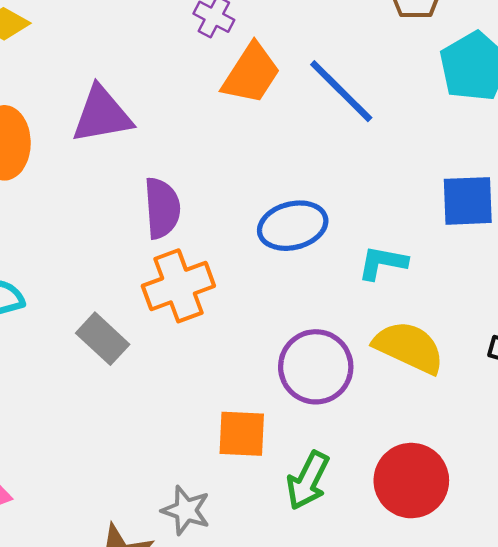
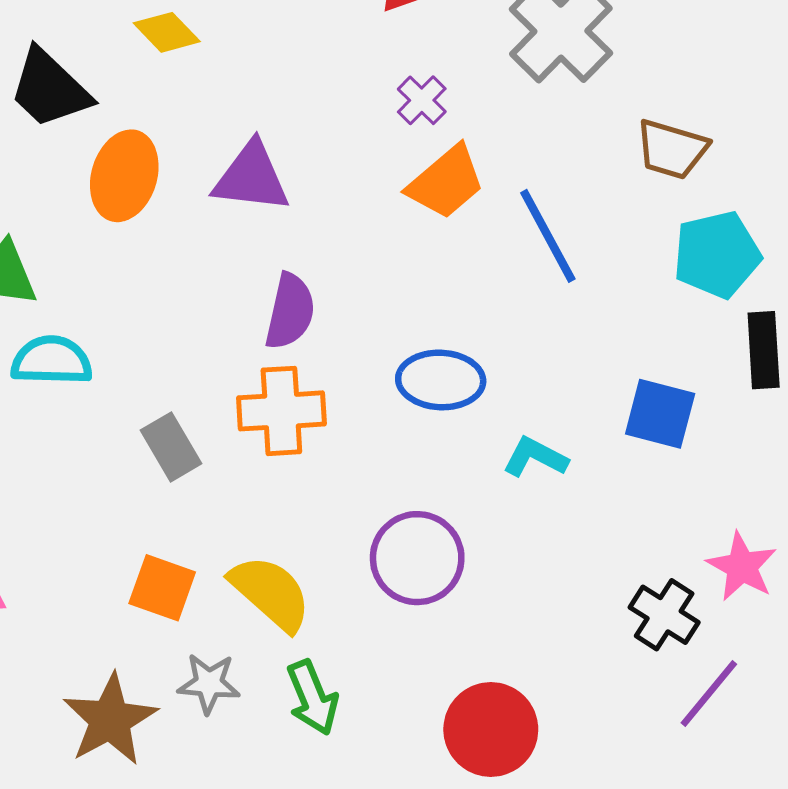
yellow semicircle: (409, 347) -> (271, 593), moved
orange square: (242, 434) -> (162, 588), moved
green arrow: (308, 480) -> (312, 698), moved, turned -66
gray star: (186, 510) -> (209, 683), turned -30

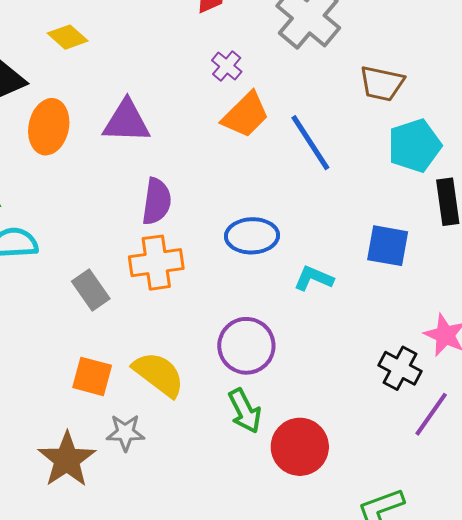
green arrow: (312, 698) -> (245, 411), moved

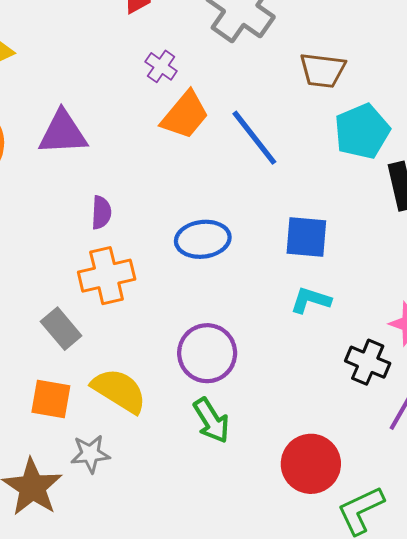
purple semicircle: (157, 201) -> (101, 213), size x0.7
blue square: (388, 246) -> (306, 237), moved
cyan L-shape: (314, 278) -> (311, 300), moved
gray rectangle: (91, 290) -> (61, 329), moved
red circle: (300, 447) -> (311, 464), moved

